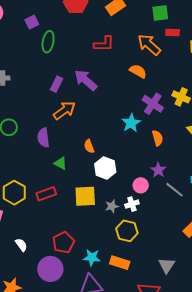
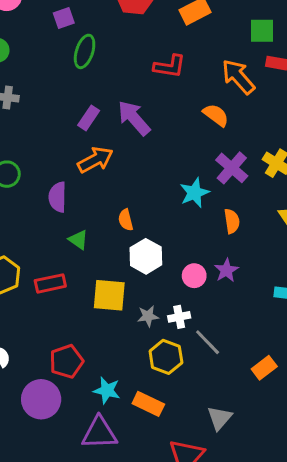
pink circle: (141, 185) -> (194, 276), moved
gray line: (175, 190) -> (208, 342), moved

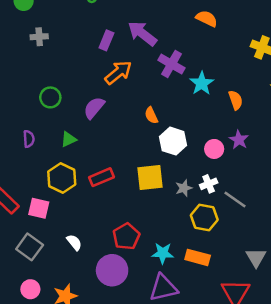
purple cross: (232, 168) -> (171, 64), moved
purple semicircle: (58, 197) -> (94, 108), turned 50
green triangle: (78, 240) -> (69, 139), moved, turned -49

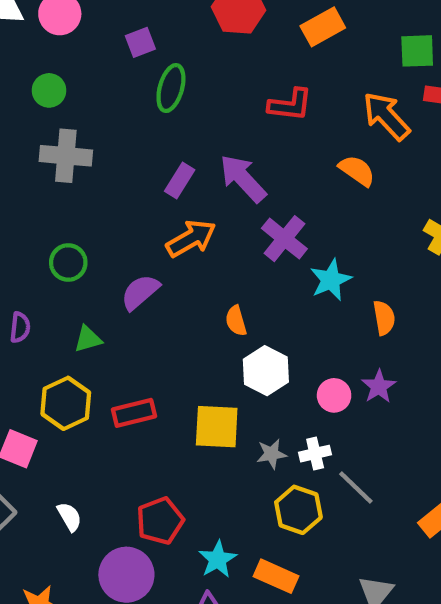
gray cross: (39, 37) -> (66, 156), size x1.6
cyan star: (163, 253) -> (218, 559), turned 30

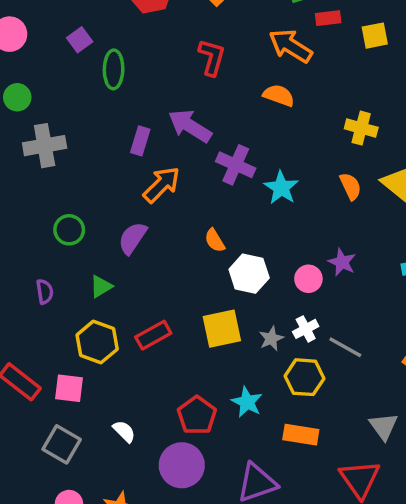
red L-shape: (290, 105) -> (212, 57), turned -66
orange semicircle: (384, 318) -> (351, 186), moved
cyan star: (218, 559) -> (247, 402), moved

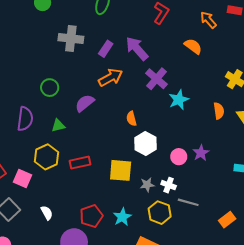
orange arrow: (291, 46) -> (208, 20), size x0.7
gray cross: (45, 146) -> (71, 38), moved
purple semicircle: (45, 292) -> (25, 119), size x1.6
white cross: (306, 329) -> (169, 185), turned 32
gray line: (345, 347) -> (188, 202), turned -30

